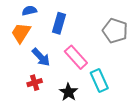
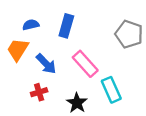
blue semicircle: (29, 11) -> (31, 25), moved
orange trapezoid: (21, 33) -> (18, 50), moved

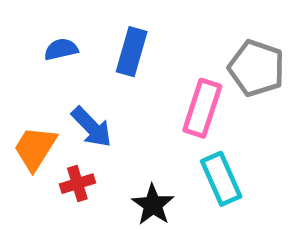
orange trapezoid: (18, 50) -> (35, 148), moved
pink rectangle: (85, 64) -> (202, 108), moved, turned 60

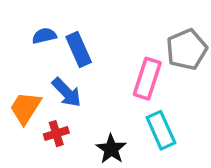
blue rectangle: (132, 52) -> (79, 49), moved, turned -40
gray pentagon: (256, 68) -> (187, 49), turned 30

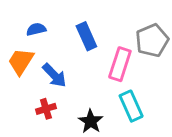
blue rectangle: (79, 49) -> (86, 36), moved
orange trapezoid: (25, 108) -> (21, 61), moved

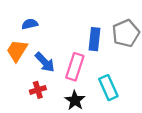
blue rectangle: (86, 36) -> (95, 39), moved, turned 30
pink rectangle: (120, 64) -> (75, 67), moved

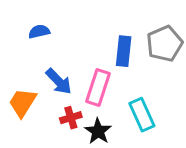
orange trapezoid: (17, 51) -> (22, 103), moved
red cross: (38, 90) -> (71, 118), moved

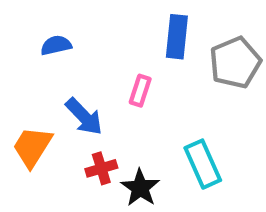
blue rectangle: (124, 51) -> (177, 37), moved
pink rectangle: (98, 87) -> (140, 91), moved, size x0.6

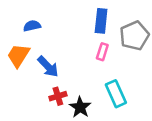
pink rectangle: (140, 91) -> (102, 52), moved
orange trapezoid: (32, 147) -> (18, 55), moved

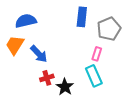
blue semicircle: (32, 26) -> (26, 21), size x1.5
pink rectangle: (102, 52) -> (97, 54), moved

